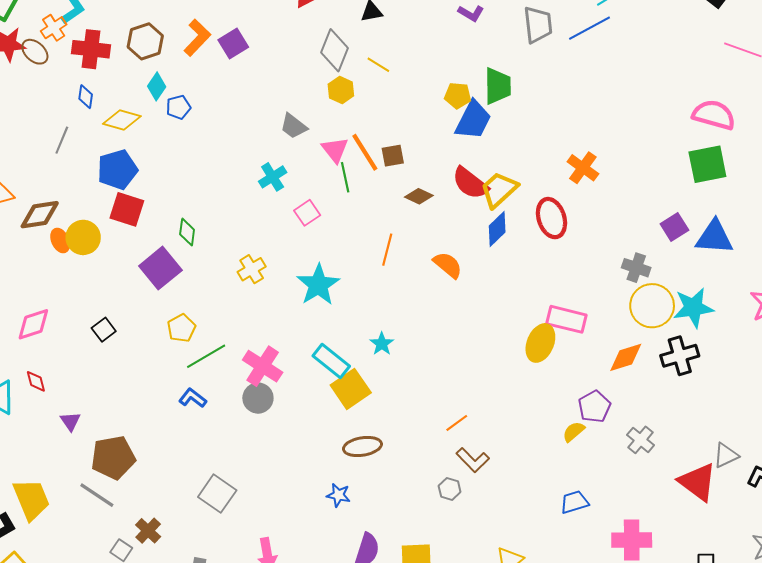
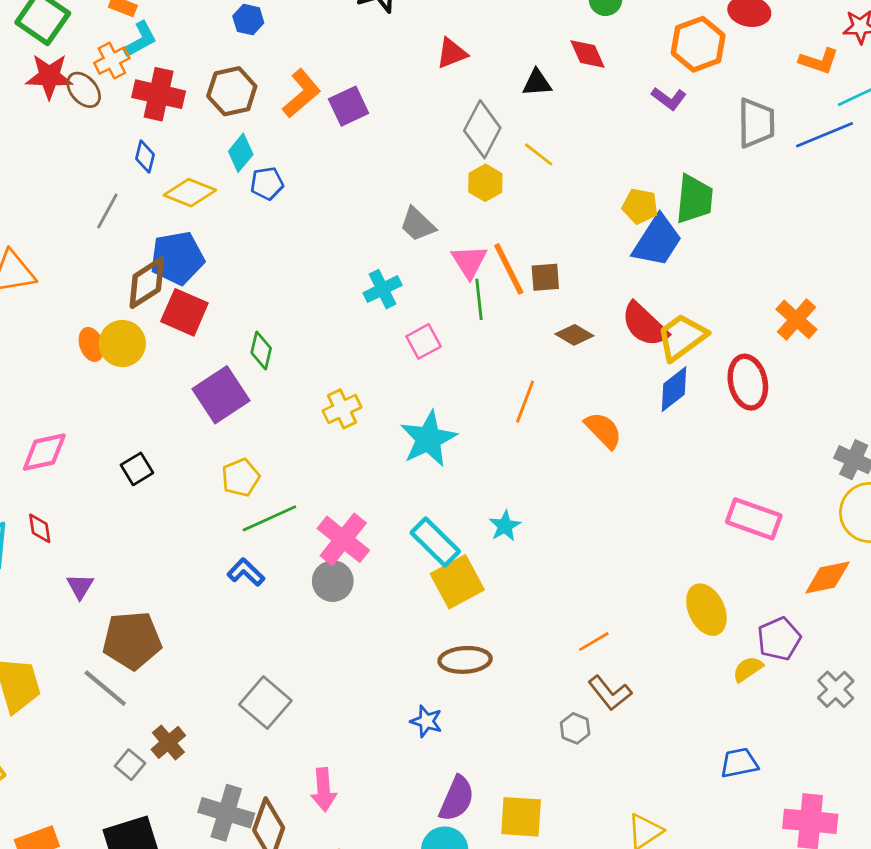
brown diamond: (40, 215) -> (147, 283), moved, turned -30
yellow ellipse: (540, 343) -> (706, 610), moved, turned -54

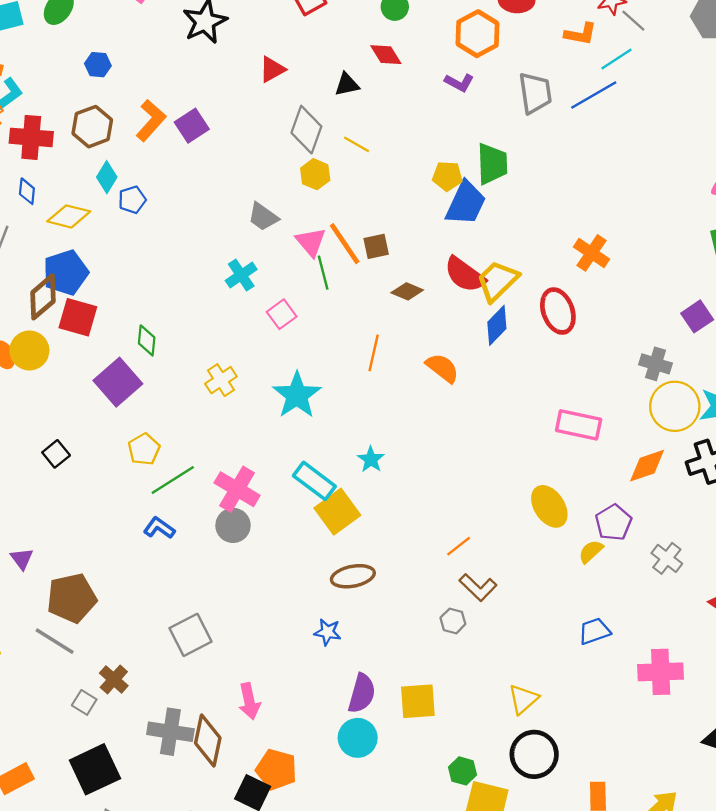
gray square: (265, 703) -> (191, 635), turned 30

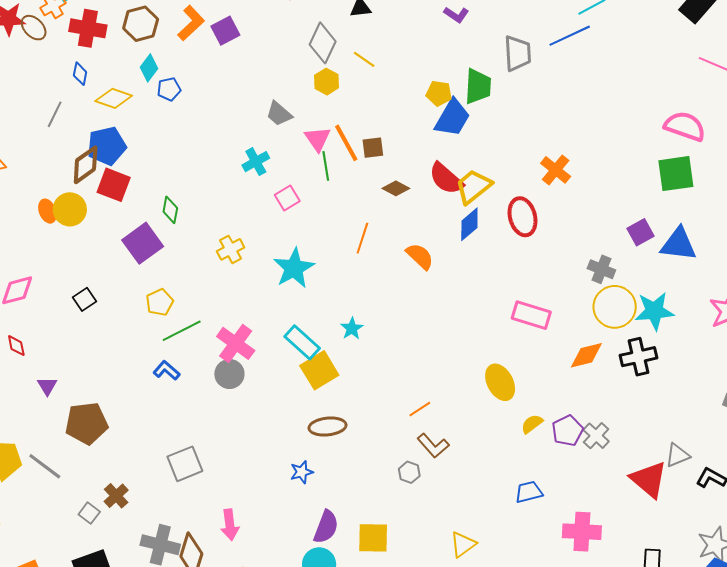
gray trapezoid: (535, 93) -> (518, 53), moved
purple pentagon: (613, 523) -> (567, 431), moved
blue star: (328, 632) -> (302, 472), turned -30
gray line: (55, 641) -> (45, 466), moved

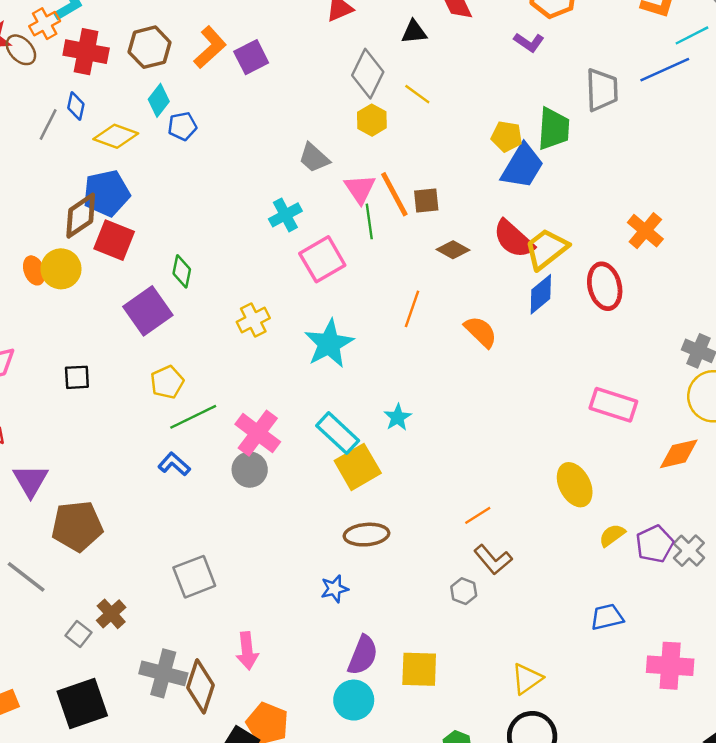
gray line: (55, 114) -> (48, 125), moved
pink square: (287, 198) -> (322, 259), size x1.5
black square: (84, 299) -> (77, 377), turned 30
purple triangle: (47, 386) -> (31, 481), size x1.5

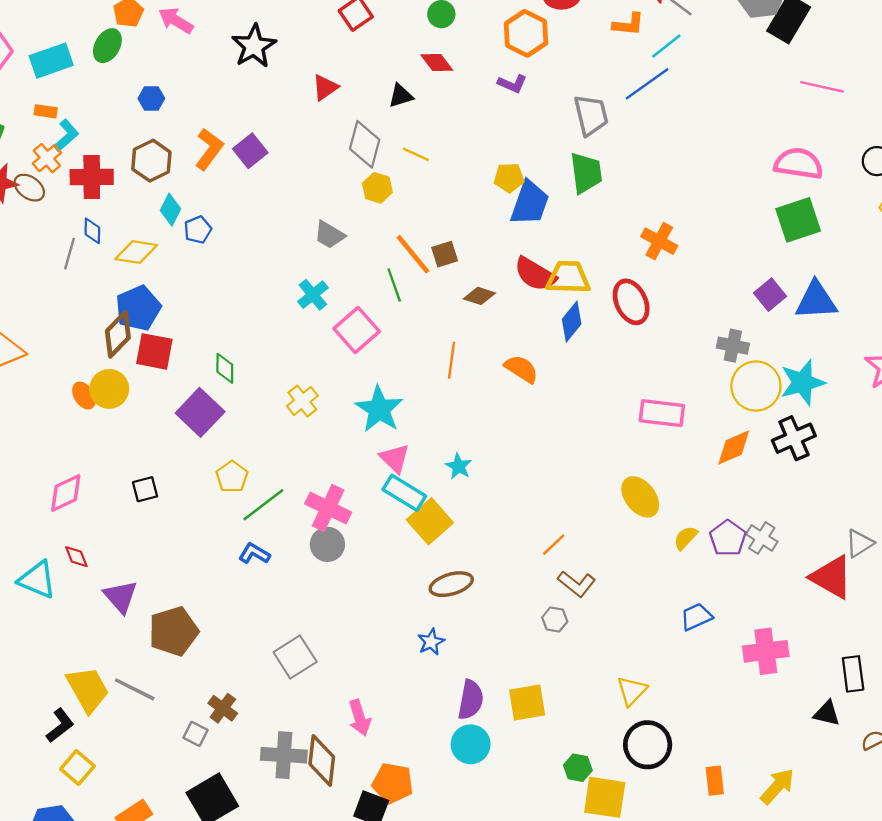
green trapezoid: (554, 129) -> (586, 173), moved
pink triangle: (360, 189) -> (395, 458), moved
yellow trapezoid: (546, 249) -> (568, 277), turned 51

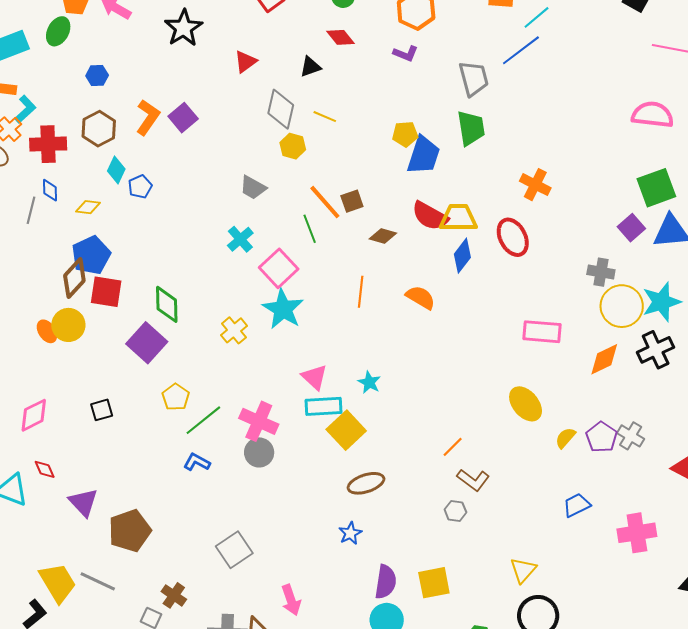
green square: (798, 220) -> (656, 188), moved
yellow diamond: (136, 252) -> (88, 207), size x0.7
green diamond: (225, 368) -> (167, 304), size x1.4
cyan star: (379, 409) -> (283, 309), moved
cyan rectangle: (404, 493) -> (324, 406), turned -33

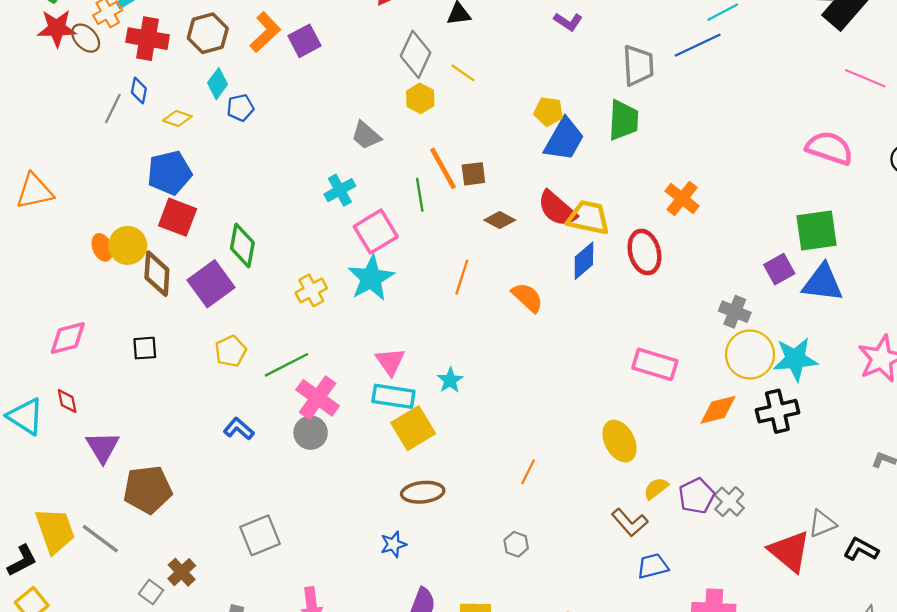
brown diamond: (74, 278) -> (157, 274), moved, turned -51
green line: (203, 420) -> (287, 365), moved
orange line: (453, 447) -> (528, 472), turned -30
brown L-shape: (473, 480) -> (630, 522), moved

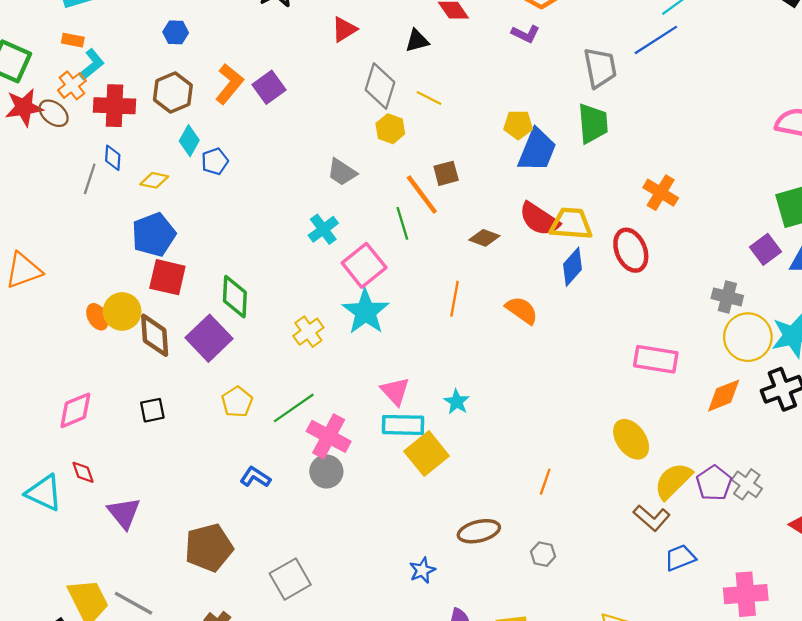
brown square: (473, 174) -> (446, 173), moved
yellow semicircle: (656, 488) -> (673, 481), size x1.6
brown pentagon: (148, 490) -> (209, 548), moved
brown ellipse: (423, 492) -> (479, 531), moved

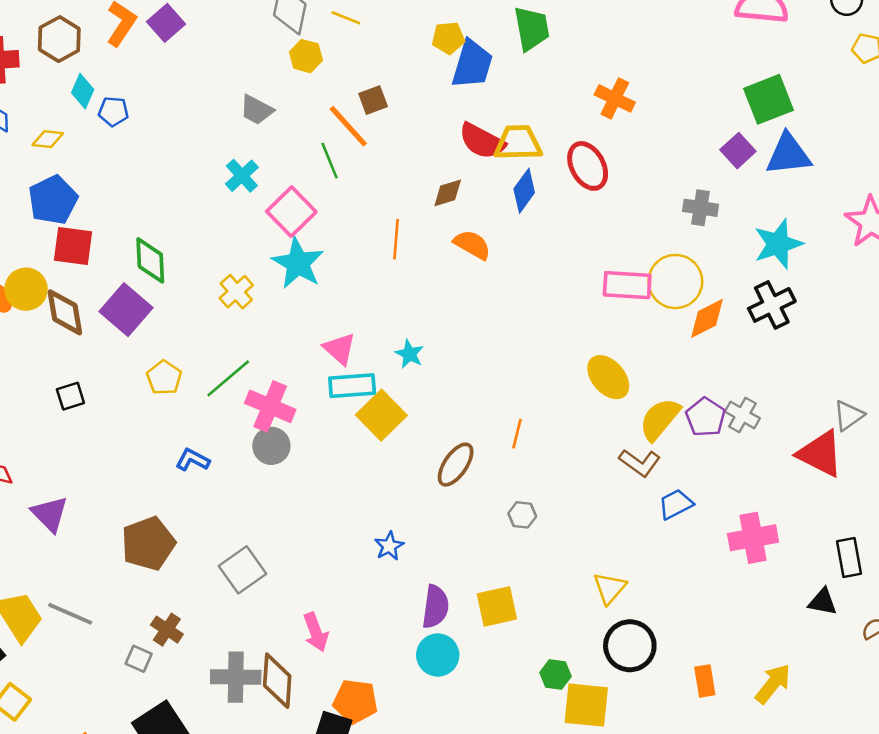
blue pentagon: (215, 161) -> (113, 112), turned 30
brown diamond: (484, 238) -> (448, 193), moved, turned -32
yellow circle: (748, 337) -> (675, 281), moved
brown ellipse: (479, 531) -> (456, 465), moved, turned -36

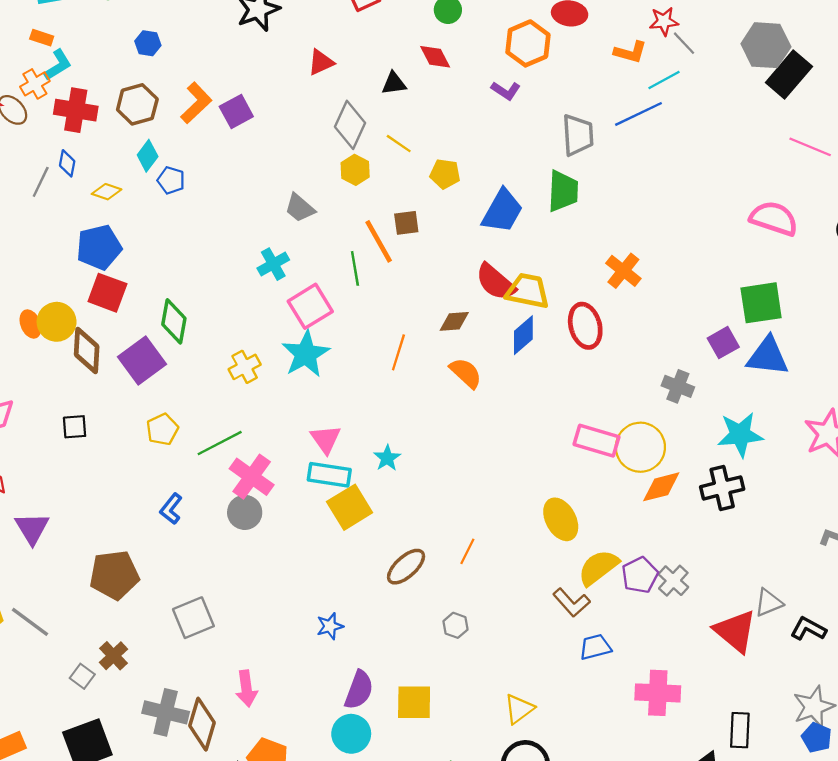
yellow pentagon: (448, 38) -> (445, 174), moved
blue L-shape: (193, 460) -> (171, 509), turned -92

